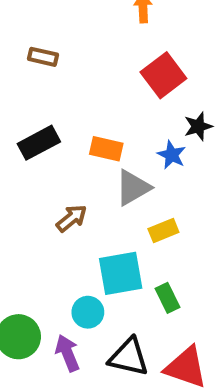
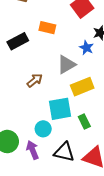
orange rectangle: (106, 149) -> (47, 28), moved
yellow rectangle: (163, 230) -> (82, 87), size x1.5

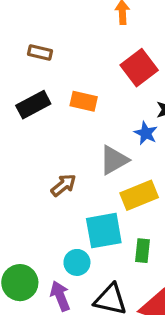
black rectangle: (18, 41) -> (33, 105), moved
green rectangle: (84, 121) -> (142, 251), turned 32

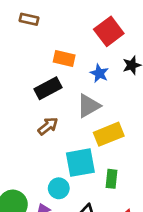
black rectangle: (33, 105) -> (48, 88), moved
blue star: (146, 133) -> (99, 73), moved

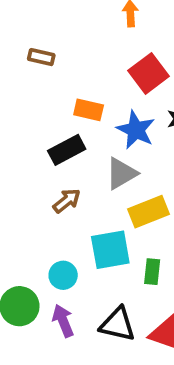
blue star: (99, 73) -> (136, 130), size x1.5
cyan circle: (59, 188) -> (63, 275), moved

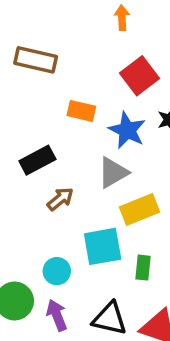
brown rectangle: (41, 57) -> (36, 60), size x1.6
black rectangle: (67, 150) -> (37, 160), moved

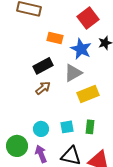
black rectangle: (37, 160) -> (43, 66), moved
cyan square: (103, 246) -> (67, 127), moved, size x0.6

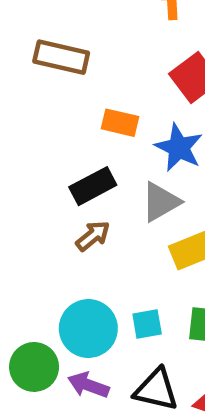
cyan circle: (41, 129) -> (88, 329), size x1.6
purple arrow: (41, 154) -> (88, 385), turned -48

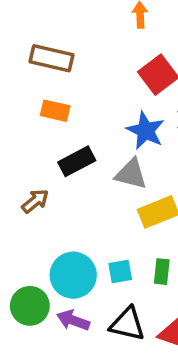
orange rectangle: (120, 123) -> (55, 111), moved
gray triangle: (161, 202) -> (131, 174), turned 44
brown arrow: (93, 236) -> (35, 201), moved

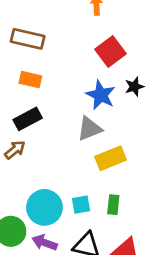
black rectangle: (77, 161) -> (28, 119), moved
gray triangle: (131, 174) -> (89, 129), turned -36

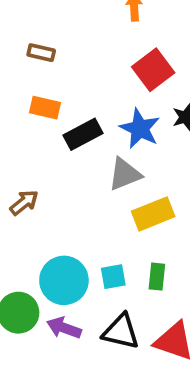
brown rectangle: (28, 39) -> (41, 53), size x0.6
black rectangle: (28, 119) -> (83, 134), moved

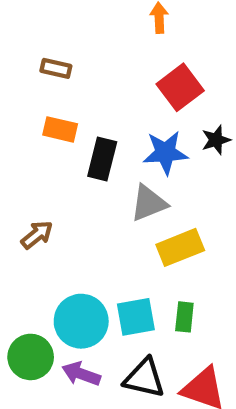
blue star: (140, 129) -> (165, 153), turned -30
black rectangle: (83, 134) -> (102, 159), turned -48
cyan square: (113, 277) -> (136, 317), size x1.4

